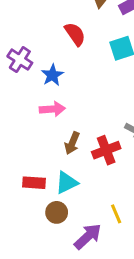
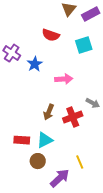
red semicircle: (75, 34) -> (51, 35), turned 144
pink arrow: (52, 109) -> (64, 79), moved

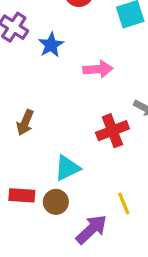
brown arrow: (49, 112) -> (25, 123), moved
red rectangle: (22, 140) -> (22, 195), moved

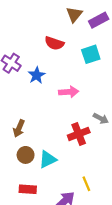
red rectangle: (22, 195) -> (28, 189), moved
brown circle: (56, 202) -> (26, 155), moved

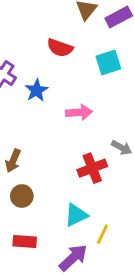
cyan triangle: (48, 159) -> (76, 215), moved
yellow line: (86, 184) -> (103, 234), turned 48

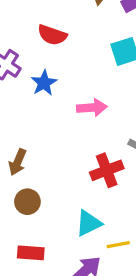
red semicircle: (60, 48) -> (52, 35), moved
yellow line: (103, 234) -> (118, 245), turned 54

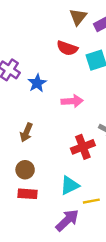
red semicircle: (52, 35) -> (67, 48), moved
brown arrow: (18, 162) -> (26, 132), moved
red rectangle: (31, 253) -> (27, 194), moved

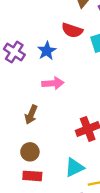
blue star: (37, 83) -> (47, 51), moved
pink arrow: (72, 101) -> (53, 83), moved

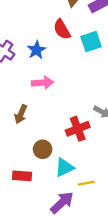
red semicircle: (72, 30) -> (62, 29), turned 40
brown circle: (30, 152) -> (43, 149), moved

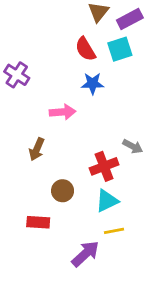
cyan square: (91, 42) -> (120, 49), moved
blue star: (37, 50) -> (93, 83), moved, turned 30
cyan triangle: (64, 167) -> (107, 201), moved

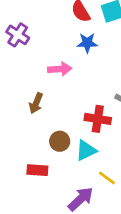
red cross: (104, 166) -> (98, 119), turned 30
cyan triangle: (107, 201) -> (86, 150), moved
yellow line: (114, 231) -> (107, 178), turned 48

